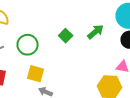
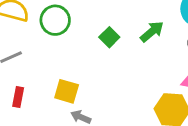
green circle: (28, 45) -> (55, 20), moved

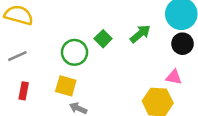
green circle: (55, 20) -> (74, 52), moved

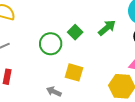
yellow square: (66, 86) -> (74, 72), moved

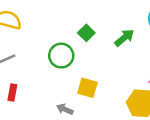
green square: (75, 32) -> (86, 33), moved

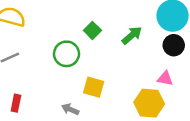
red rectangle: (12, 93) -> (16, 103), moved

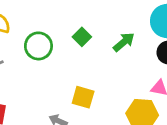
green circle: (67, 54) -> (38, 46), moved

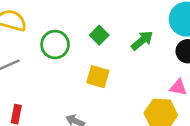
yellow square: (83, 97) -> (98, 77), moved

